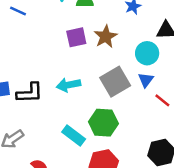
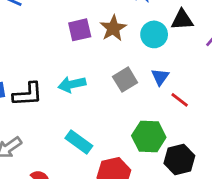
cyan circle: (147, 53) -> (154, 34), moved
gray square: (115, 82) -> (125, 80), size x0.7
green hexagon: (103, 123) -> (149, 136), moved

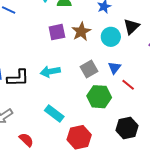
black triangle: (182, 20) -> (131, 27), turned -42
green hexagon: (149, 136) -> (99, 97), moved

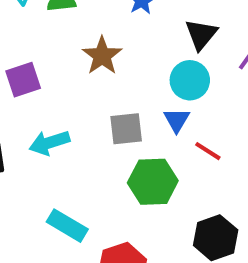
purple square: (57, 32) -> (23, 80), moved
cyan circle: (111, 37) -> (190, 80), moved
gray square: (89, 69) -> (126, 129), turned 30

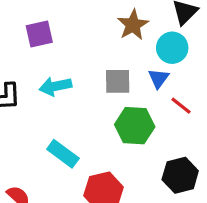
brown star: (102, 56) -> (133, 25), moved

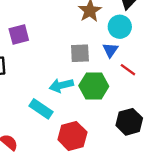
purple square: (39, 34) -> (19, 34), moved
cyan arrow: (55, 86) -> (61, 85), moved

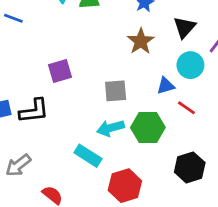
cyan circle: (120, 27) -> (190, 65), moved
blue triangle: (110, 50) -> (166, 86), turned 42
gray square: (80, 53) -> (116, 91), moved

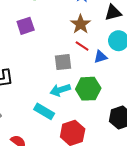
black triangle: (184, 27) -> (113, 13), turned 36
purple square: (60, 71) -> (26, 26), moved
red line: (186, 108) -> (82, 46), moved

